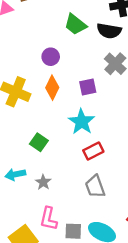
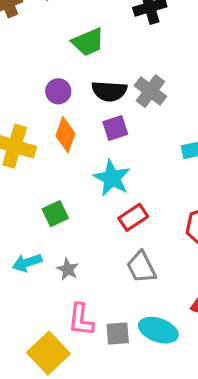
green trapezoid: (75, 24) -> (88, 42), turned -55
black semicircle: (109, 31) -> (109, 91), moved
green square: (39, 142) -> (55, 214), turned 36

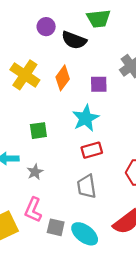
purple circle: (58, 91) -> (46, 27), moved
black semicircle: (109, 91) -> (74, 40), moved

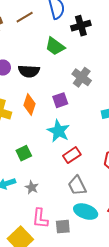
green trapezoid: (99, 19) -> (55, 46), moved, turned 60
cyan ellipse: (85, 234) -> (86, 212), moved

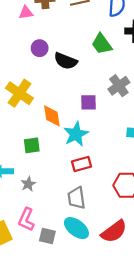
orange diamond: (30, 104) -> (52, 116), moved, turned -45

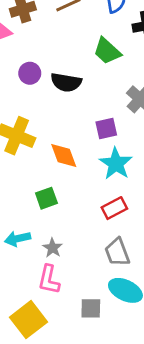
cyan star: (76, 134) -> (116, 164), moved
pink L-shape: (26, 219) -> (49, 280), moved

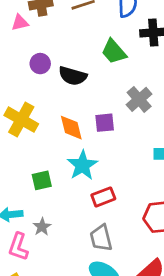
orange diamond: (64, 155) -> (71, 128), moved
cyan star: (116, 164) -> (82, 165), moved
pink L-shape: (49, 280) -> (18, 247), moved

